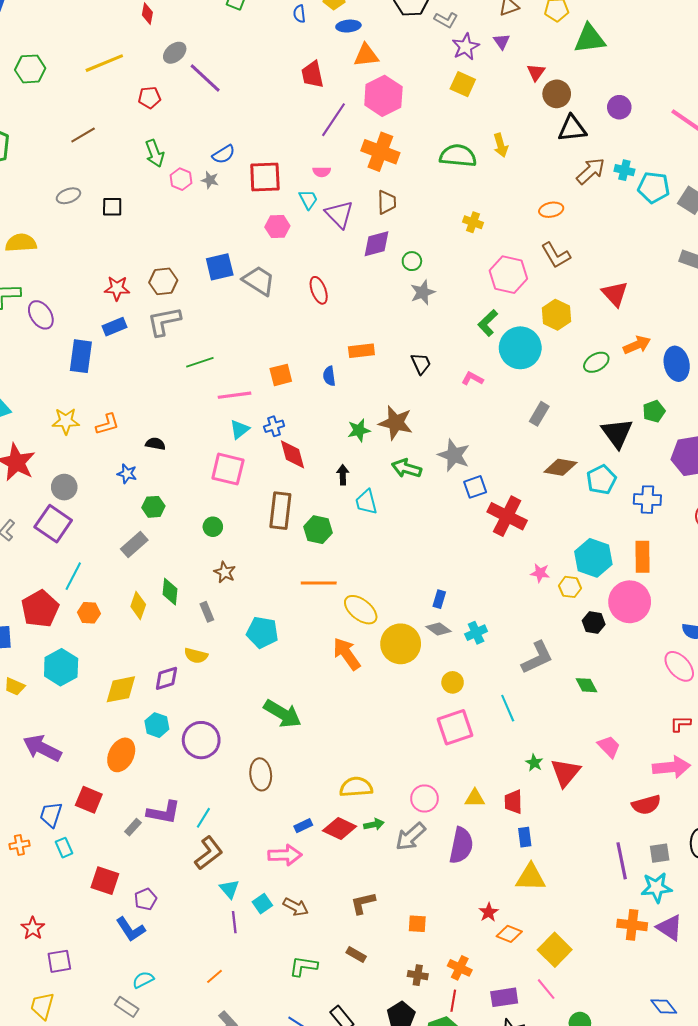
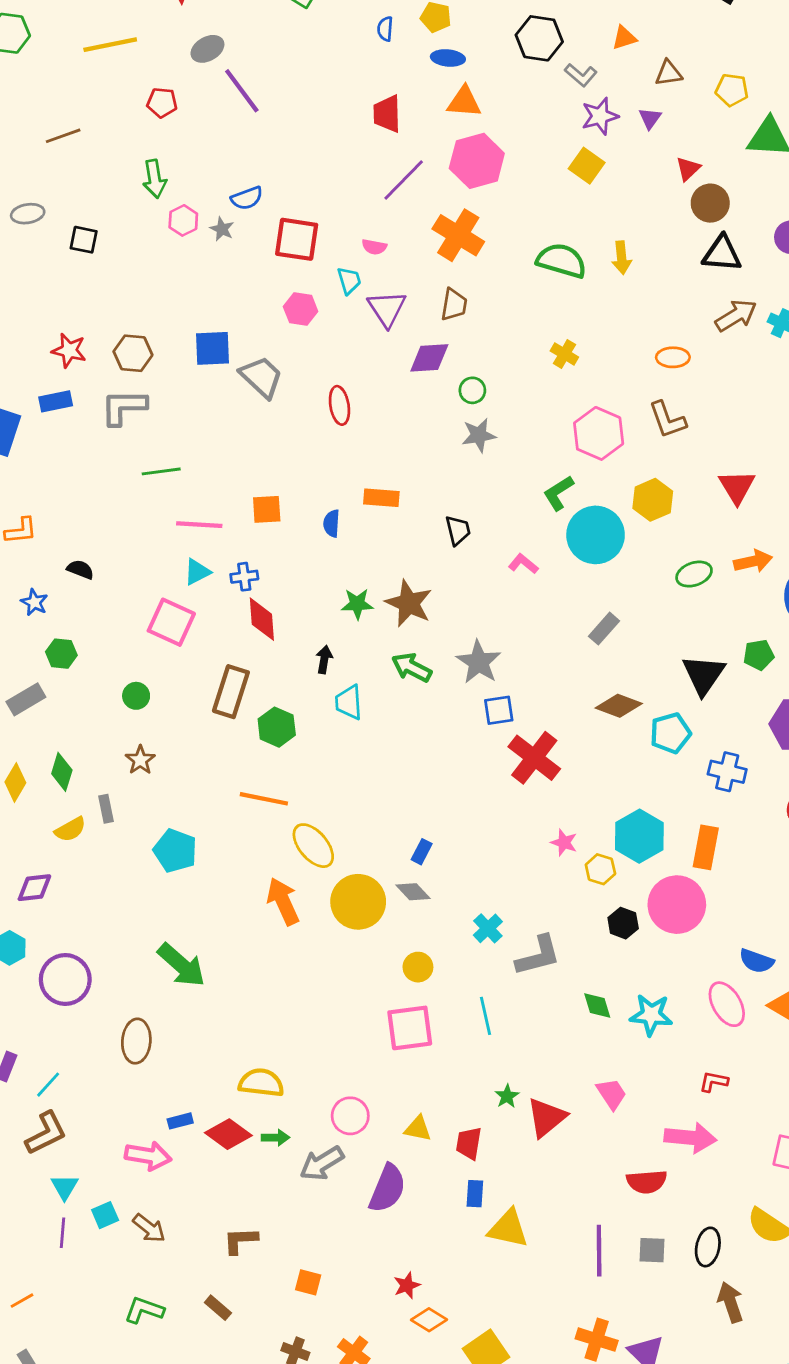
cyan cross: (476, 633) -> (488, 928), moved, turned -30
yellow semicircle: (196, 656) -> (70, 829), moved, turned -55
yellow triangle: (531, 877) -> (508, 1229), moved
cyan star: (656, 887) -> (651, 1015), moved

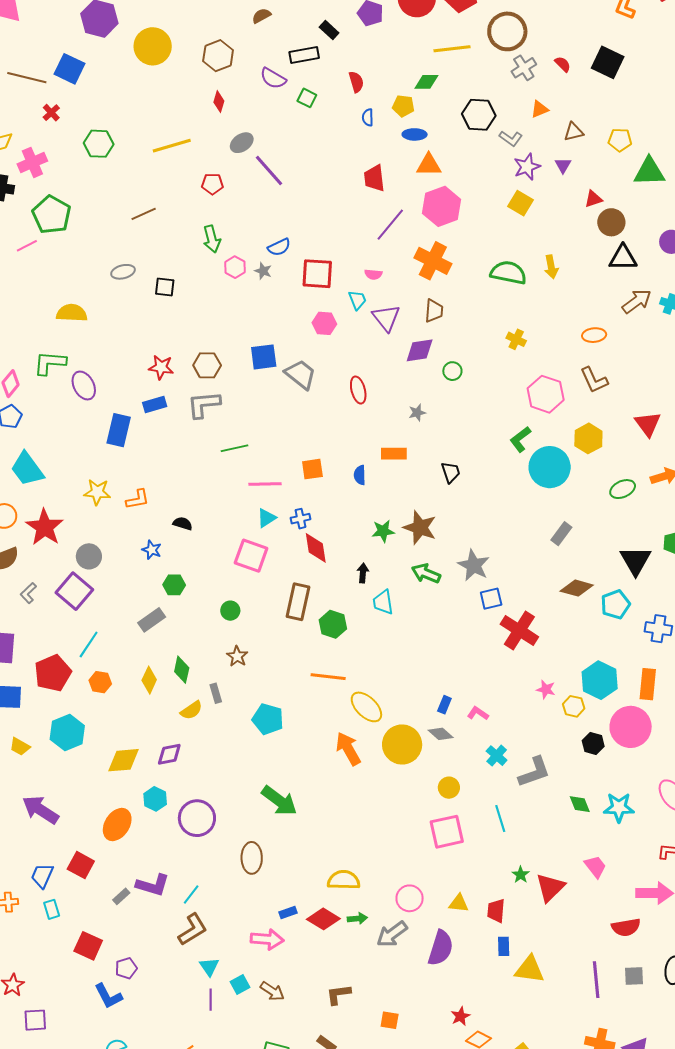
red triangle: (688, 169) -> (593, 199), turned 30
gray star: (479, 435) -> (417, 413), moved, size x0.7
pink L-shape: (523, 564) -> (478, 713), moved

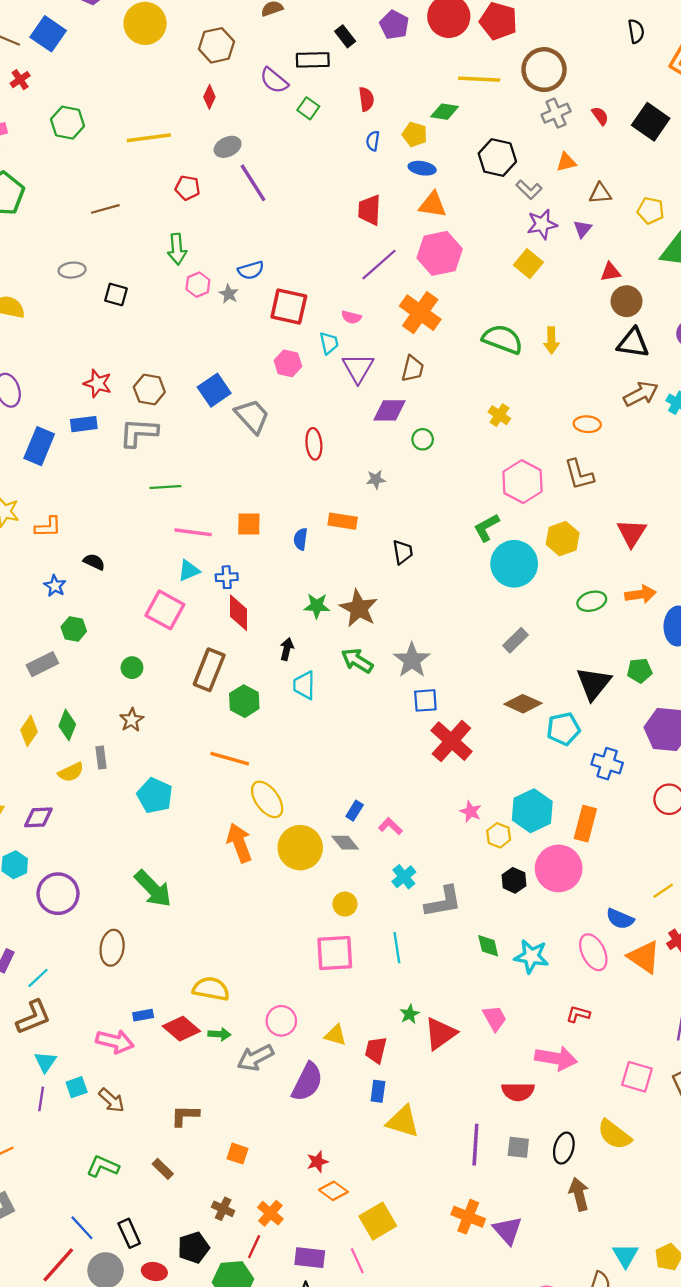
blue square: (264, 357) -> (214, 390), turned -36

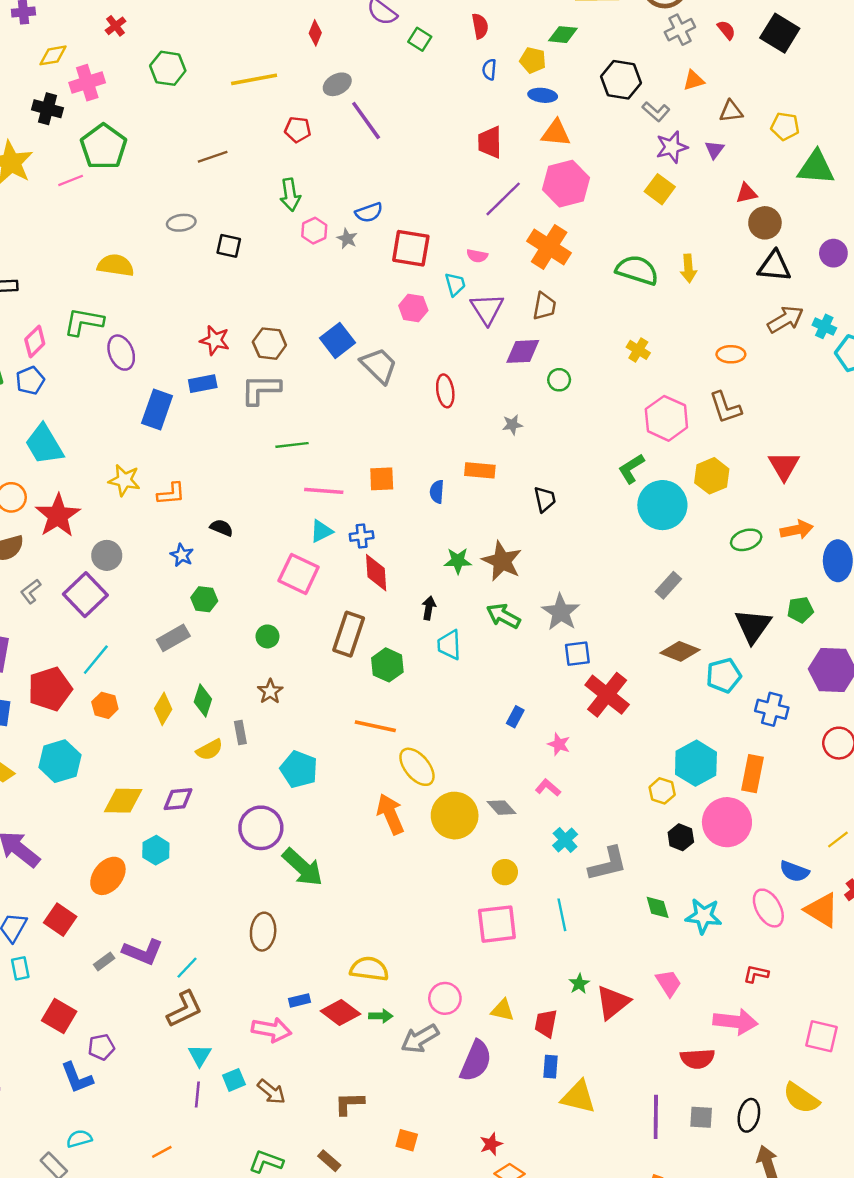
blue rectangle: (355, 811) -> (515, 717), moved
pink star: (471, 812) -> (559, 744), moved
purple circle: (58, 894) -> (261, 828), moved

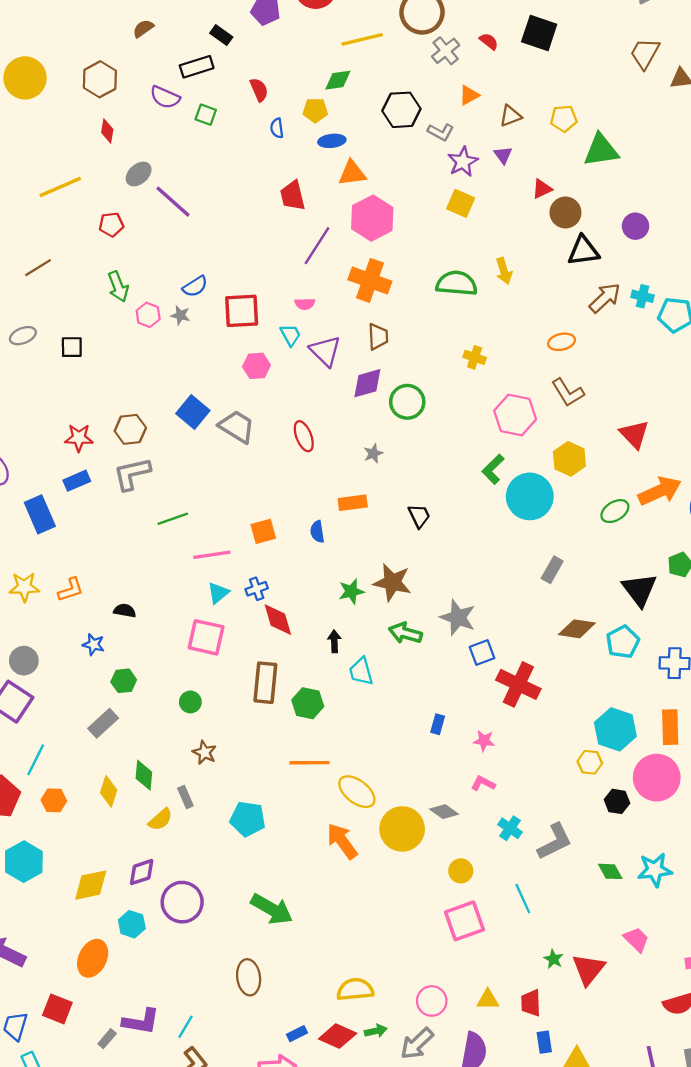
green circle: (559, 380) -> (407, 402), size x1.6
blue rectangle: (157, 410) -> (40, 514), turned -30
orange arrow: (797, 530) -> (660, 491), size x1.4
purple circle: (261, 828) -> (182, 902), moved

